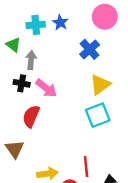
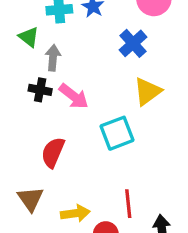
cyan square: (98, 115) -> (117, 133), moved
red semicircle: (31, 116) -> (53, 152), moved
brown triangle: (15, 149) -> (30, 199), moved

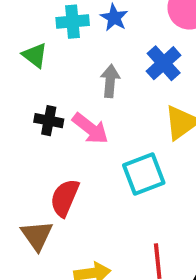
gray arrow: (53, 58) -> (110, 81), moved
brown triangle: (30, 199) -> (37, 235), moved

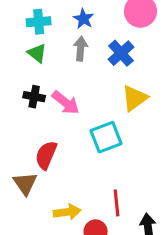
cyan cross: (73, 22) -> (39, 22), moved
green triangle: (35, 55) -> (37, 53), moved
gray arrow: (110, 81) -> (81, 49), moved

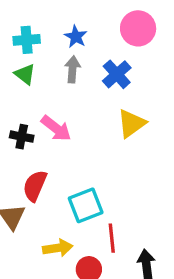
black cross: (34, 97) -> (22, 137), moved
cyan square: (106, 137) -> (86, 205), moved

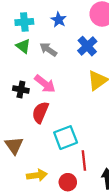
gray arrow: (72, 69) -> (48, 49), moved, turned -60
red semicircle: (35, 186) -> (40, 112), moved
yellow arrow: (58, 248) -> (37, 175), moved

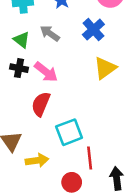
green triangle: (23, 46) -> (22, 40), moved
black cross: (21, 89) -> (19, 68), moved
yellow arrow: (37, 175) -> (37, 160), moved

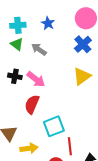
blue cross: (93, 30) -> (83, 44), moved
green triangle: (22, 40) -> (17, 44), moved

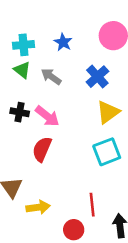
blue cross: (83, 44) -> (97, 77), moved
cyan square: (54, 126) -> (107, 152), moved

